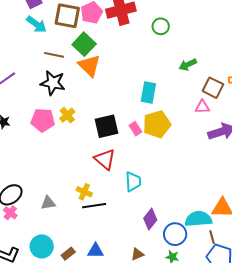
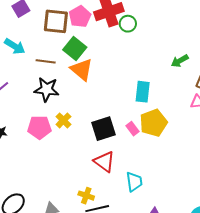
cyan arrow: (36, 24) -> (15, 46), moved
green circle: (161, 26) -> (128, 24), moved

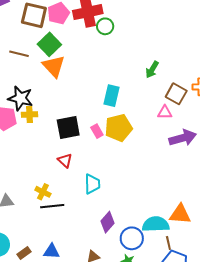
green arrow: (180, 61) -> (152, 70), turned -36
black star: (47, 89) -> (20, 98), moved
yellow cross: (63, 120) -> (29, 115), turned 35
red triangle: (104, 162) -> (65, 160), size x0.7

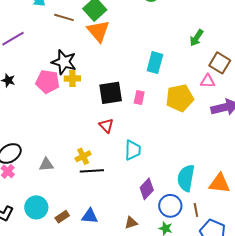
yellow pentagon: (119, 128) -> (180, 98), moved
pink rectangle: (97, 131) -> (139, 97), turned 40
yellow cross: (43, 192) -> (83, 156), turned 35
cyan semicircle: (156, 224) -> (186, 178), moved, turned -80
brown line: (168, 243) -> (196, 210), moved

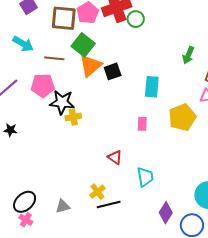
orange triangle: (98, 31) -> (90, 66), turned 40
pink pentagon: (48, 82) -> (43, 86), moved
black square: (111, 93) -> (113, 71), moved, size x0.7

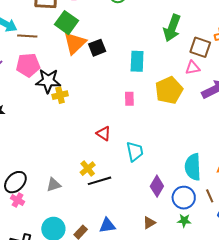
green arrow: (188, 55) -> (172, 28), size x1.5
brown line: (54, 58) -> (27, 36), moved

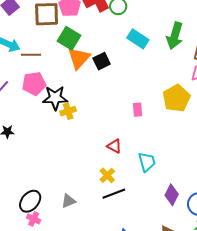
cyan rectangle: (137, 61) -> (138, 39), moved, turned -55
yellow cross: (88, 169) -> (107, 175), moved

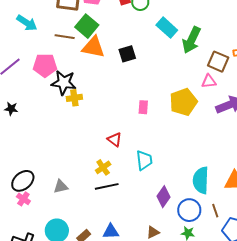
cyan rectangle: (138, 39) -> (167, 28), moved
brown line: (31, 55) -> (65, 37), moved
orange triangle: (79, 58) -> (93, 47), turned 50
black square: (102, 61) -> (127, 54), moved

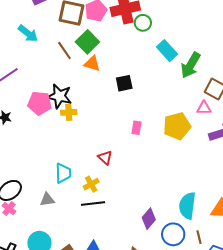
brown line: (65, 37) -> (64, 51), turned 42
orange triangle: (93, 47) -> (92, 64), size x0.7
black square: (127, 54) -> (124, 83), moved
pink pentagon: (45, 65) -> (40, 103), moved
cyan trapezoid: (144, 160) -> (63, 173), moved

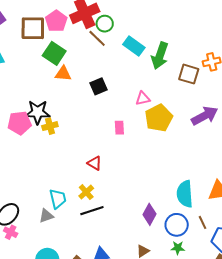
brown line: (64, 51) -> (97, 38), moved
pink triangle: (204, 108) -> (143, 98), moved
cyan trapezoid: (63, 173) -> (58, 199), moved

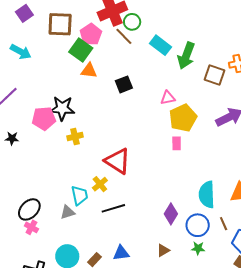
pink pentagon: (56, 21) -> (91, 34), moved
yellow cross: (50, 126) -> (75, 137), moved
pink rectangle: (119, 128) -> (177, 143), moved
red triangle: (95, 163) -> (118, 161), size x1.8
yellow cross: (86, 192) -> (100, 184), moved

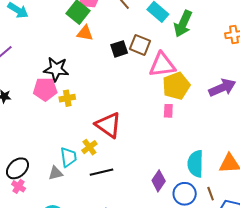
brown square: (214, 75) -> (140, 45), moved
pink triangle: (168, 98) -> (162, 65), size x1.8
pink pentagon: (44, 118) -> (45, 89), moved

